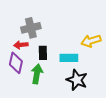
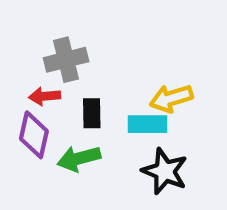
yellow arrow: (91, 41) -> (171, 98), moved
green arrow: (37, 74) -> (79, 158), turned -114

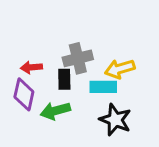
gray cross: (66, 60) -> (78, 58), moved

